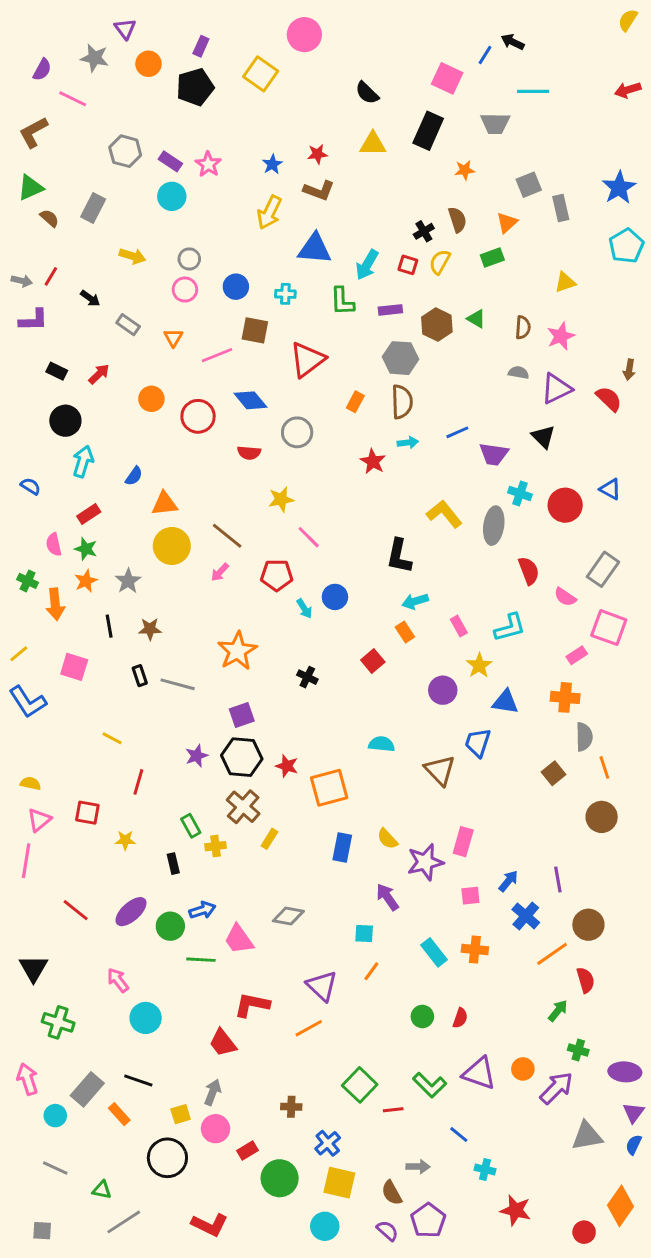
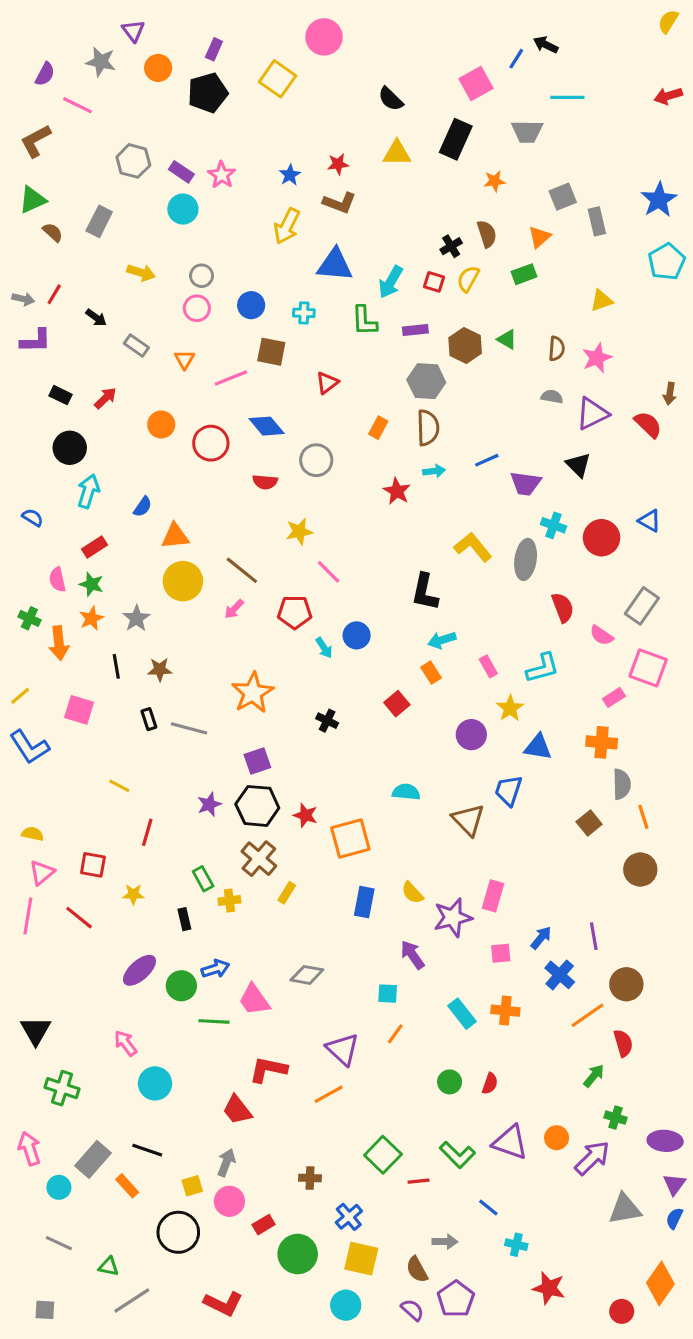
pink square: (447, 78) -> (476, 83), turned 36
red triangle: (307, 359) -> (327, 383), size x0.6
red line: (76, 910) -> (79, 918), moved

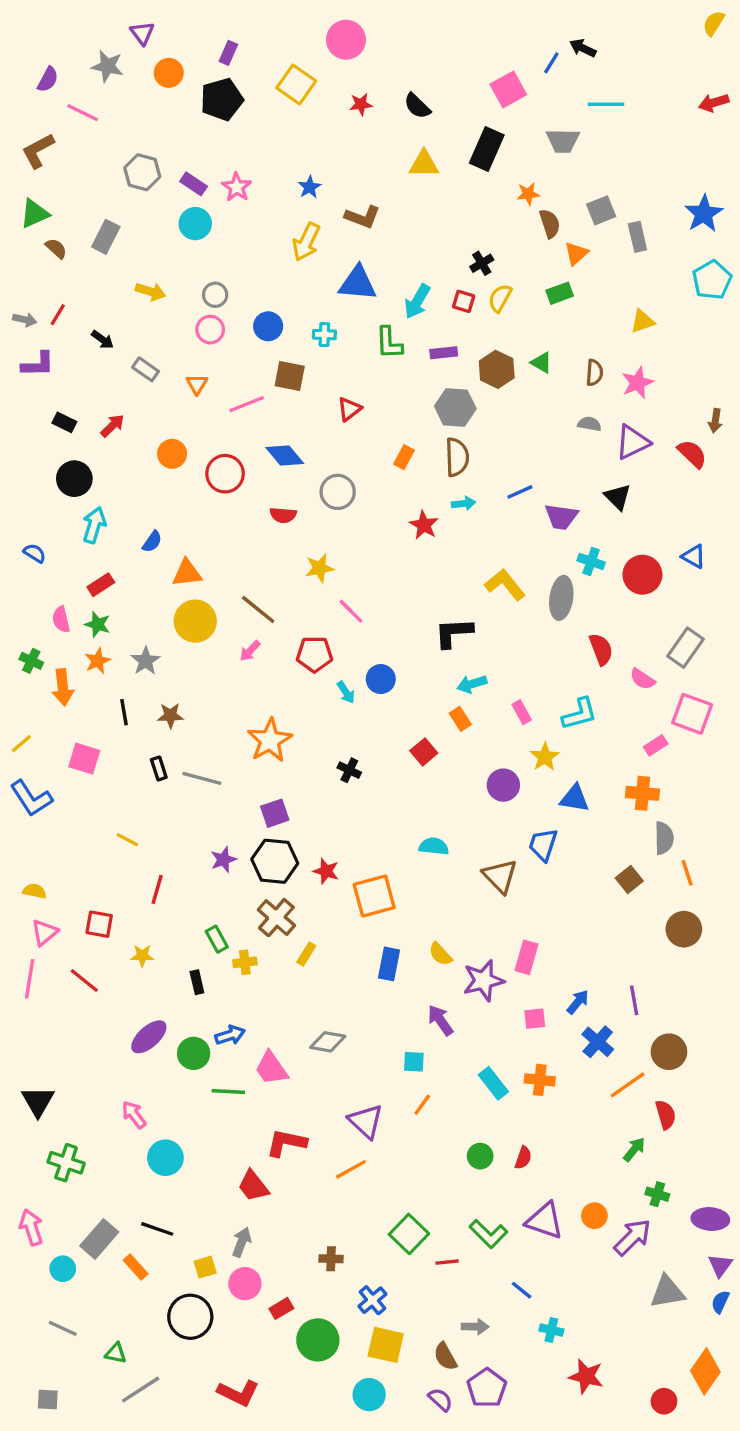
red star: (338, 164) -> (361, 104), moved
brown semicircle: (487, 234) -> (550, 224), moved
black L-shape: (425, 592) -> (454, 633), turned 75

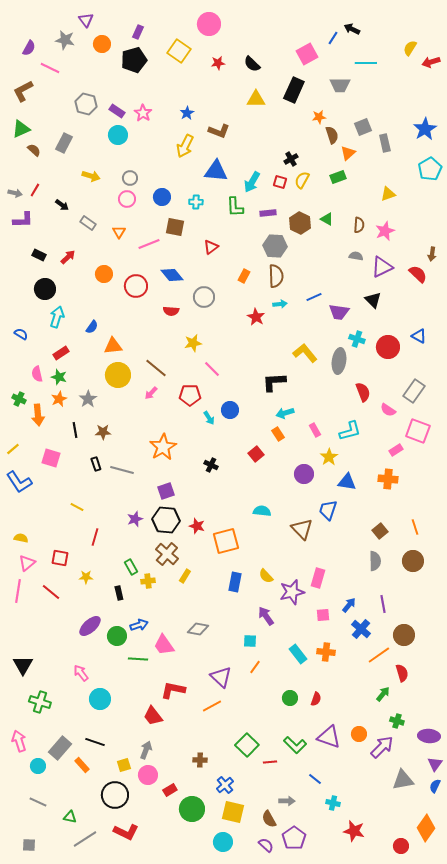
yellow semicircle: (714, 23) -> (410, 48), moved
gray semicircle: (664, 838) -> (375, 561), moved
red L-shape: (238, 1393) -> (126, 832), moved

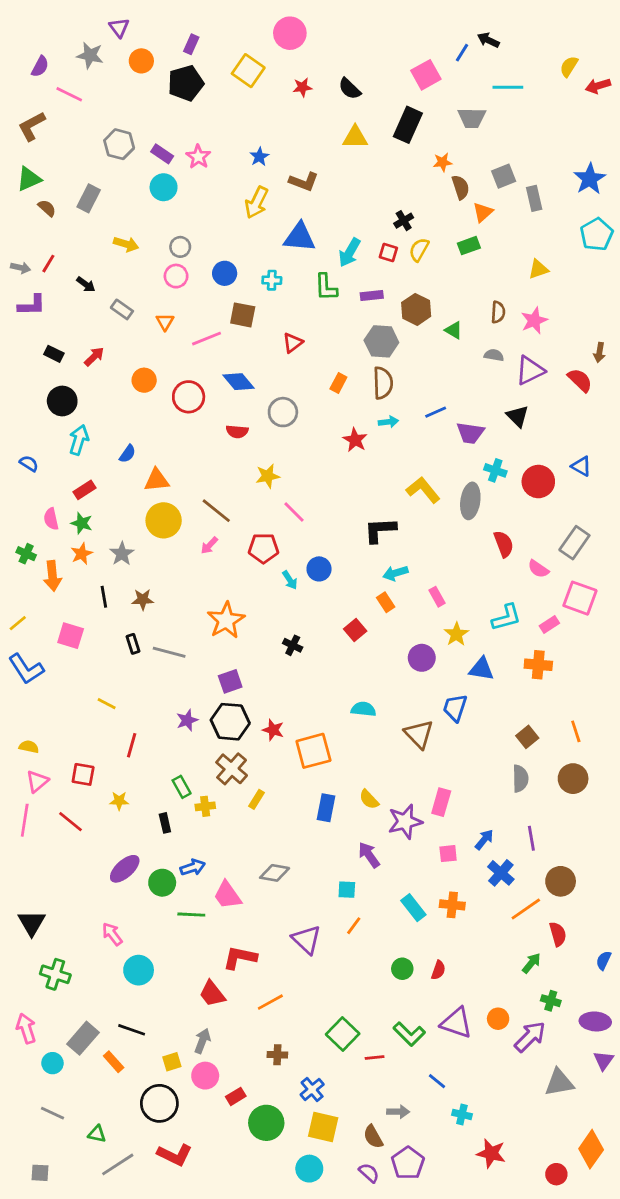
green triangle: (327, 219) -> (454, 330), moved
cyan L-shape: (350, 431) -> (506, 618), moved
orange line: (212, 706) -> (270, 1002), moved
blue semicircle: (435, 786) -> (604, 960), moved

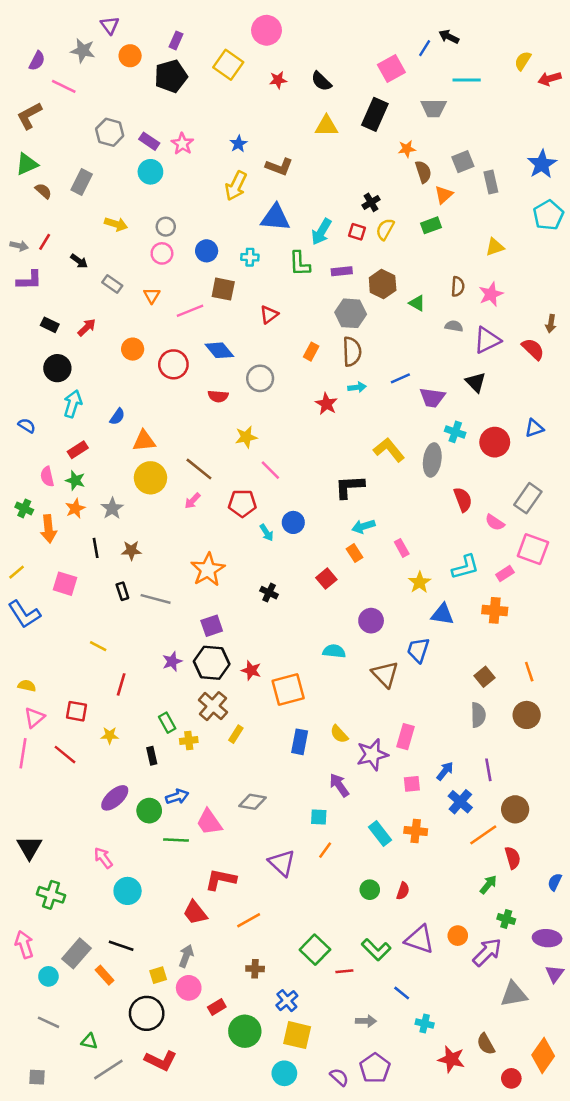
blue triangle: (581, 466) -> (534, 428), turned -48
purple circle: (422, 658) -> (371, 621), moved
brown semicircle: (373, 1137) -> (486, 1044), moved

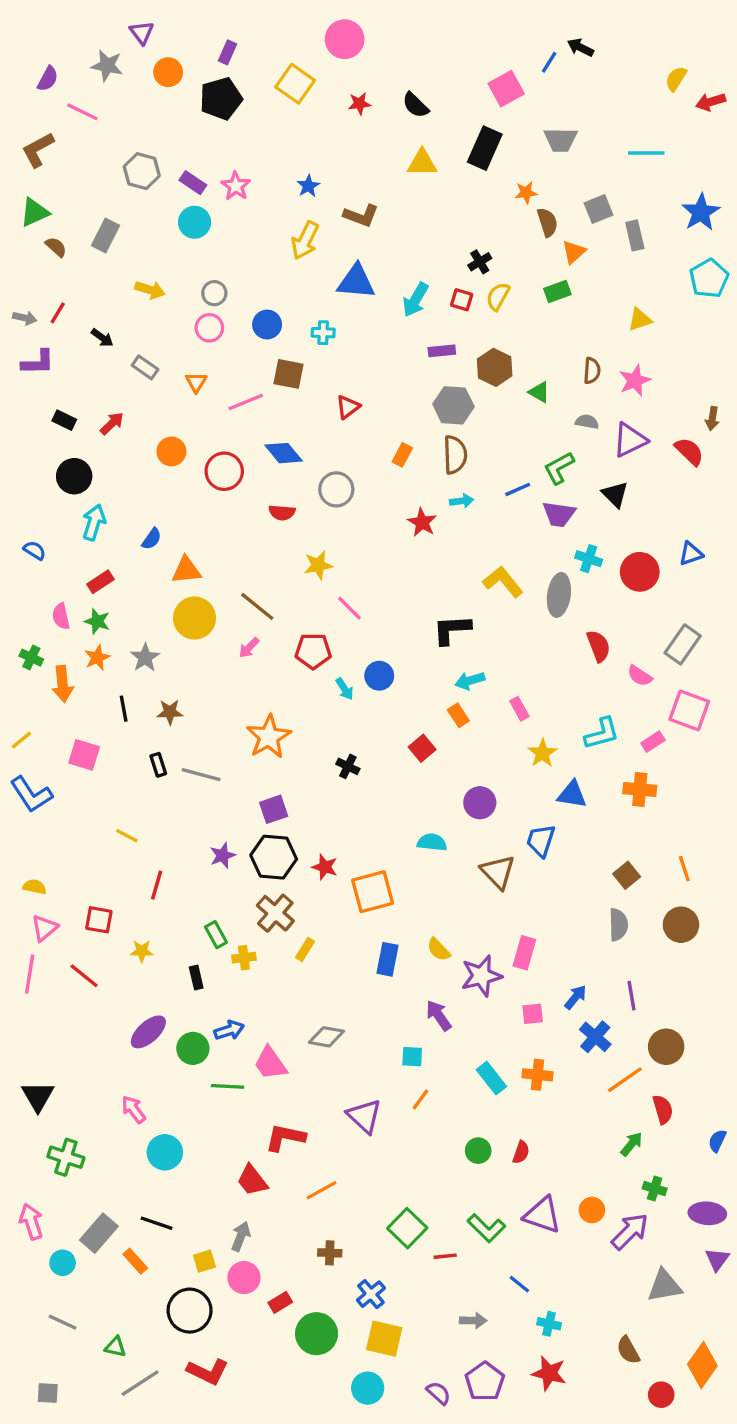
cyan line: (467, 80) -> (646, 153), moved
green L-shape: (300, 264) -> (559, 468), moved, turned 64
red star: (451, 1059) -> (549, 1373), moved

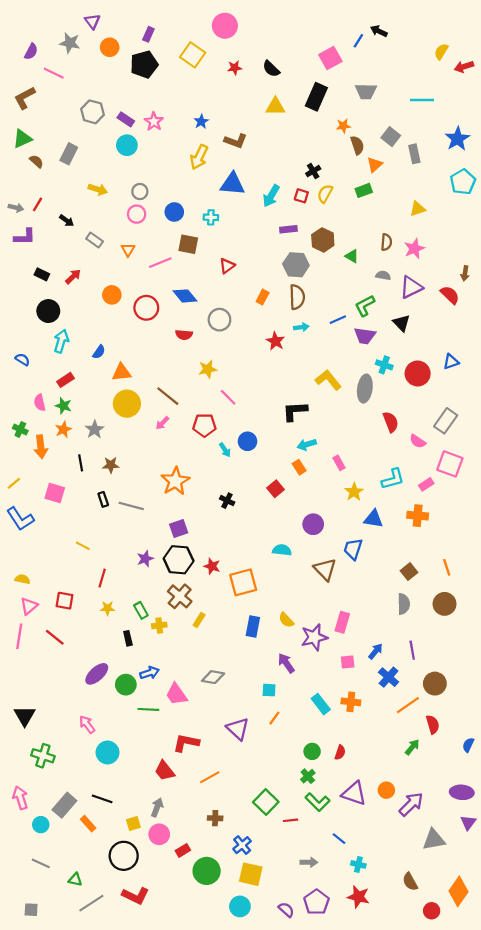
gray square: (599, 209) -> (391, 137), turned -30
yellow star: (142, 951) -> (108, 608), moved
green cross: (655, 1189) -> (308, 776), moved, turned 32

